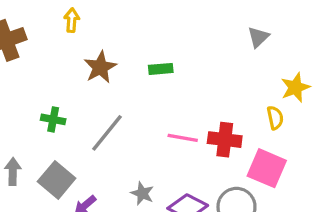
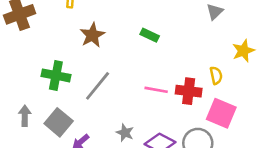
green rectangle: (161, 69) -> (150, 35), moved, turned 30
yellow semicircle: (275, 118) -> (216, 75), moved
green cross: (53, 119) -> (56, 75), size x1.5

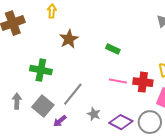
green rectangle: (150, 35) -> (113, 49), moved
gray line: (98, 86) -> (73, 94), moved

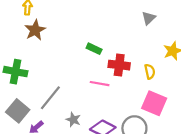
brown star: (69, 39) -> (35, 30), moved
red cross: (143, 82) -> (119, 65), moved

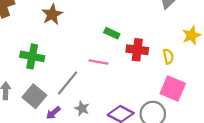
pink line: (100, 84) -> (99, 62), moved
gray star: (73, 120) -> (82, 108), moved

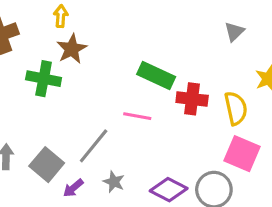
green rectangle: (112, 33) -> (156, 75), size x1.6
green cross: (32, 56) -> (44, 79), moved
yellow semicircle: (168, 56) -> (236, 108), size x1.5

